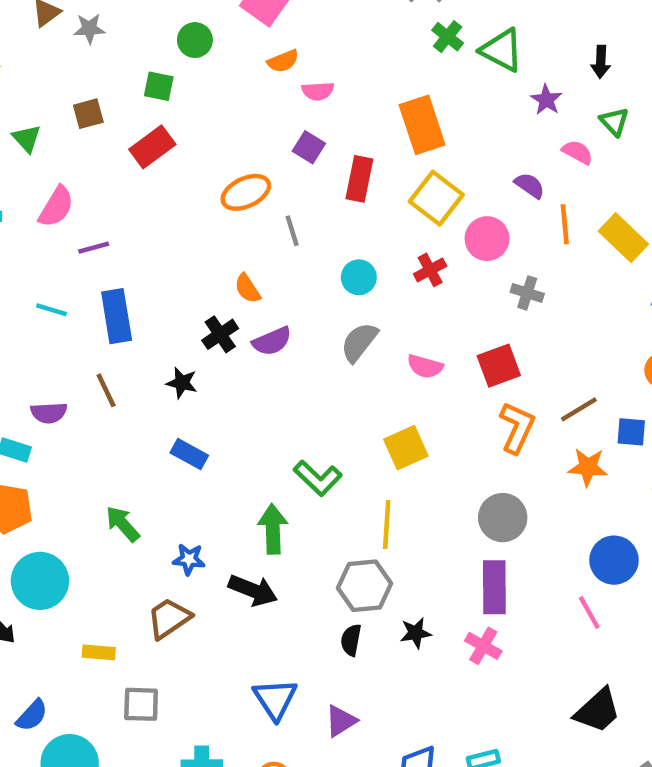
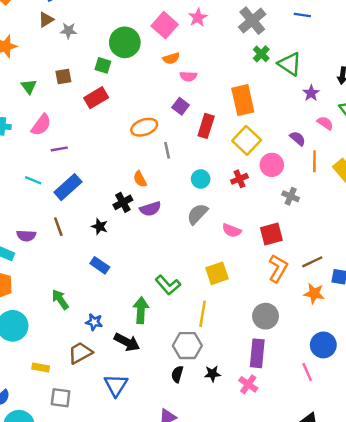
green circle: (195, 40) -> (125, 42), size x1.6
blue rectangle: (117, 316) -> (68, 187), turned 52
blue triangle: (275, 699) -> (116, 385), moved

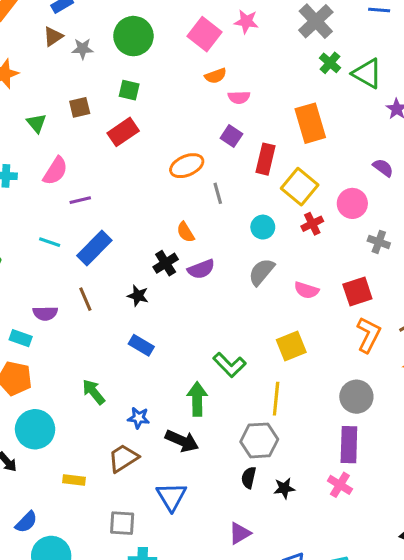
pink star: (198, 17) -> (246, 22), turned -30
green circle: (125, 42) -> (133, 36), moved
yellow square: (247, 140) -> (300, 187), moved
black star: (212, 374) -> (284, 488), moved
gray square: (61, 398) -> (122, 523), moved

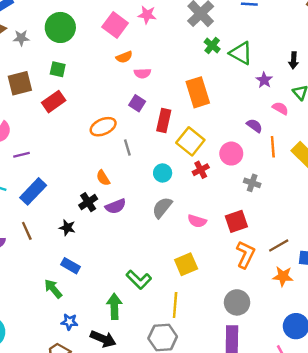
brown square: (80, 107) -> (20, 83), size x1.5
green arrow: (94, 392) -> (53, 289), moved

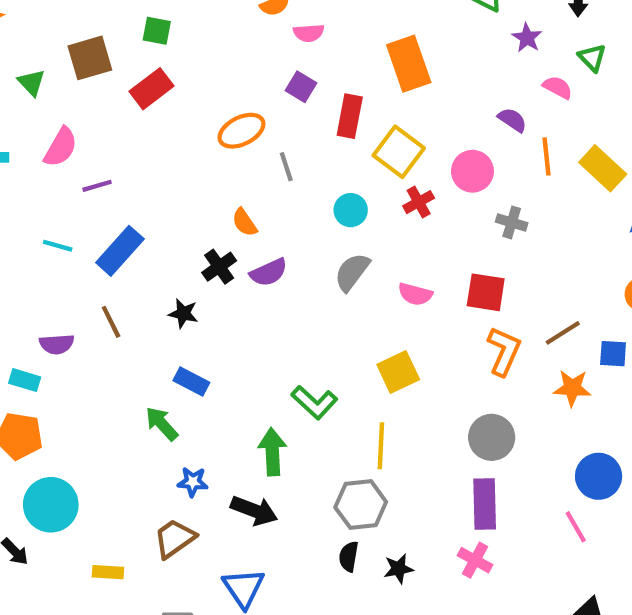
red square: (236, 221) -> (486, 292), turned 30

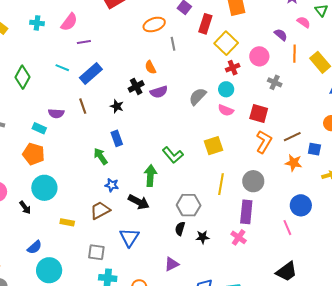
cyan circle: (351, 210) -> (226, 89), moved
blue rectangle: (191, 381) -> (117, 138), turned 35
yellow line: (381, 446) -> (221, 184), moved

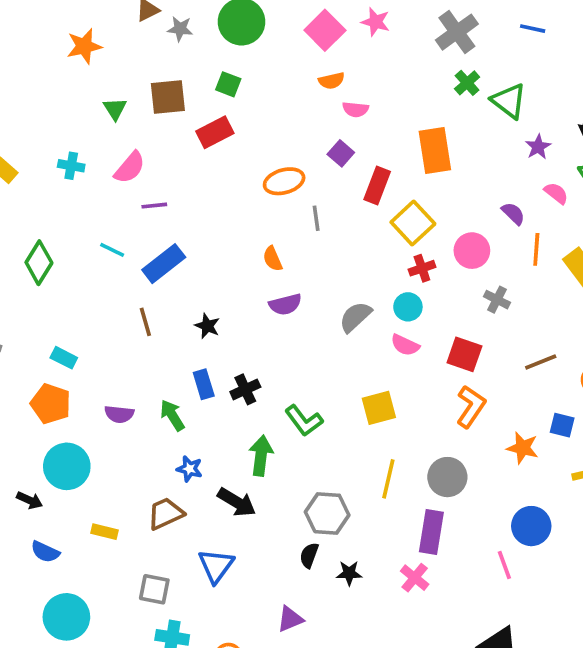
black cross: (136, 86) -> (245, 389), moved
purple semicircle: (56, 113) -> (119, 414), moved
brown line: (292, 137) -> (541, 362), moved
black arrow: (25, 208) -> (30, 500), turned -32
blue semicircle: (35, 247) -> (45, 552), moved, turned 63

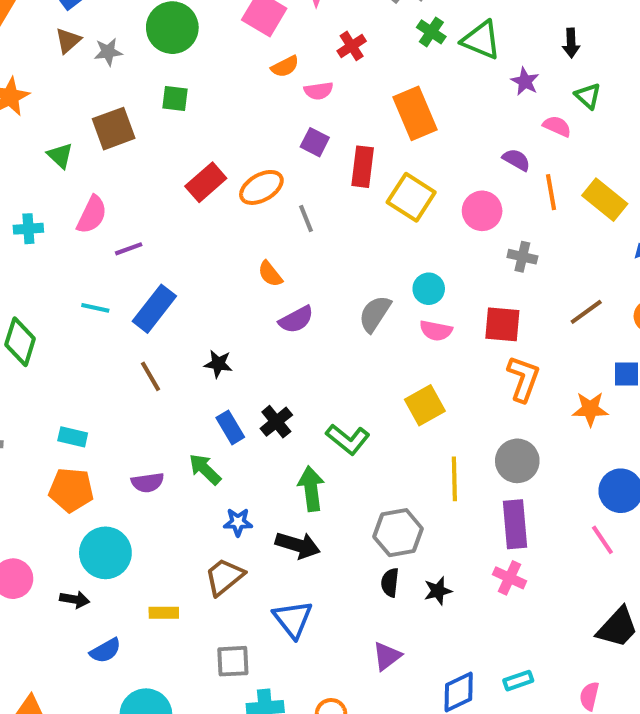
red rectangle: (215, 132) -> (206, 182), moved
red cross: (422, 268) -> (352, 46), moved
blue semicircle: (45, 552) -> (105, 651), turned -40

